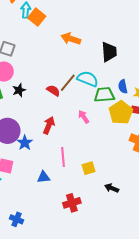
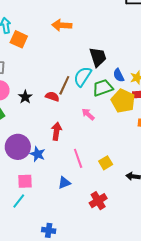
orange square: (37, 17) -> (19, 39), moved
orange arrow: (71, 39) -> (62, 25), moved
black trapezoid: (109, 52) -> (98, 57), moved
cyan semicircle: (88, 79) -> (83, 77), turned -65
black star: (19, 90) -> (25, 97), moved

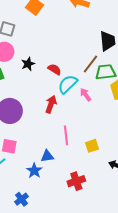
cyan semicircle: (83, 77) -> (68, 84), moved
brown line: (64, 85) -> (90, 64), moved
blue star: (38, 154) -> (34, 171), moved
blue cross: (49, 230) -> (21, 199), turned 32

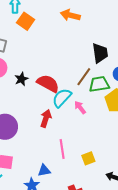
red semicircle: (54, 69) -> (48, 83), size x1.6

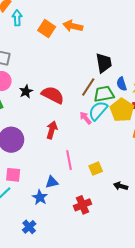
orange square: (26, 21) -> (47, 29), moved
cyan semicircle: (62, 98) -> (98, 111), moved

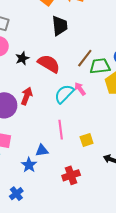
black trapezoid: (104, 63) -> (60, 26), moved
cyan semicircle: (98, 111) -> (64, 94), moved
red arrow: (52, 130) -> (27, 96), moved

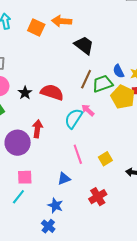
black trapezoid: (60, 26) -> (84, 45), moved, turned -35
blue star: (29, 165) -> (55, 205), moved

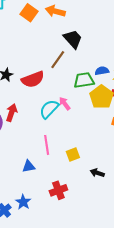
blue semicircle: (118, 71) -> (102, 71), turned 96
brown line: (86, 79) -> (58, 60), moved
red semicircle: (52, 92) -> (33, 79), turned 130
blue star: (55, 205) -> (23, 202), moved

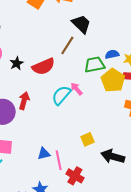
pink line: (47, 145) -> (59, 160), moved
black arrow: (97, 173) -> (113, 156), size x1.6
red cross: (58, 190) -> (75, 176), turned -36

